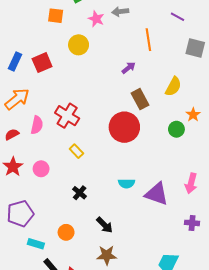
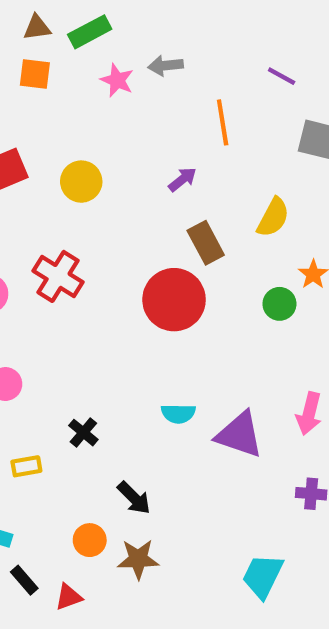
yellow circle: (79, 45) -> (81, 182), moved
yellow rectangle: (76, 151) -> (26, 466), moved, turned -56
orange circle: (66, 232) -> (90, 540), moved

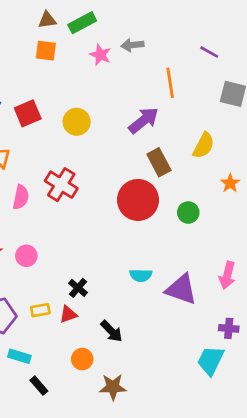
purple arrow: (182, 179) -> (144, 120), size x1.6
green circle: (279, 304) -> (188, 213), moved
brown star: (138, 559) -> (113, 387), moved
cyan trapezoid: (263, 576) -> (211, 360), moved
red triangle: (69, 597) -> (68, 314), moved

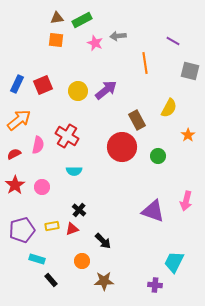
purple arrow: (144, 120) -> (106, 90), moved
cyan semicircle: (141, 275) -> (74, 171), moved
purple cross: (229, 328) -> (155, 285), moved

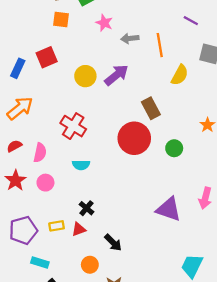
gray arrow: (118, 36) -> (130, 38), moved
red square: (43, 85) -> (47, 57), moved
yellow semicircle: (169, 108) -> (180, 75), moved
pink semicircle: (38, 145) -> (40, 153), moved

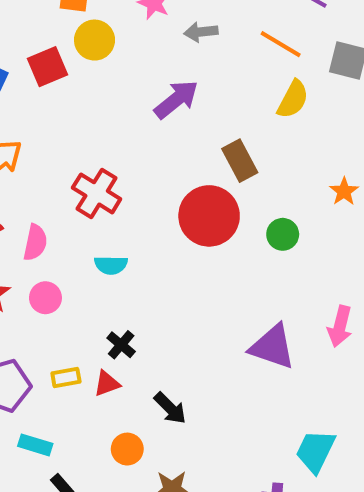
orange line: (160, 45) -> (281, 44), moved, turned -50
yellow circle: (85, 76) -> (95, 40), moved

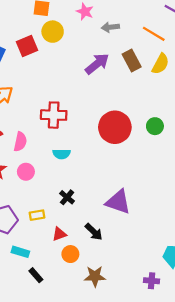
brown rectangle: (240, 161) -> (132, 61), moved
red cross: (97, 193) -> (54, 115), turned -30
green circle: (283, 234) -> (155, 126), moved
purple triangle: (272, 347) -> (118, 202), moved
red triangle: (107, 384) -> (59, 234), moved

